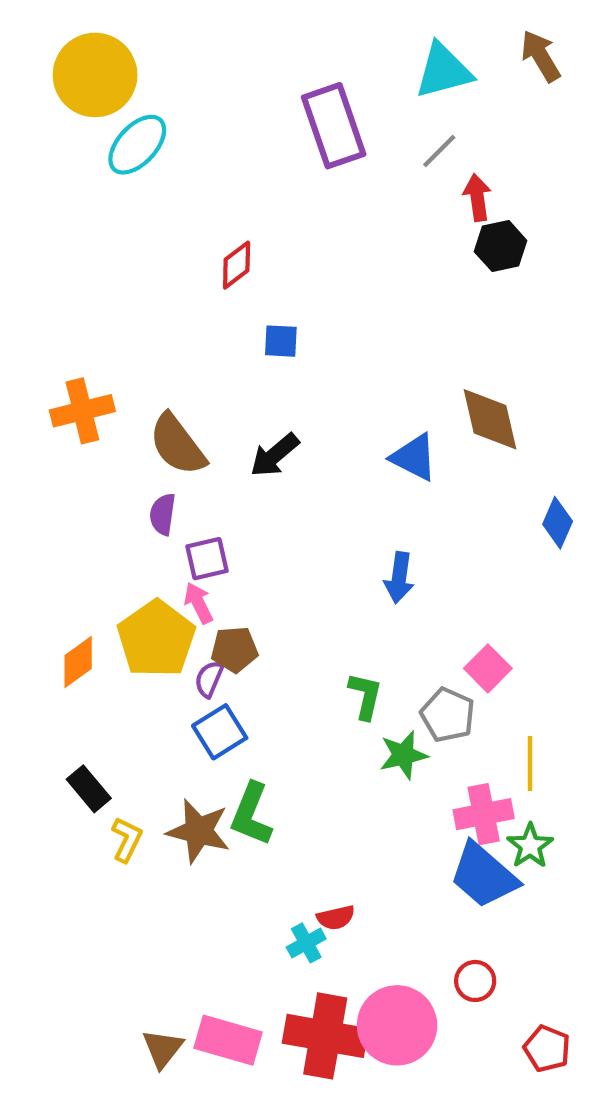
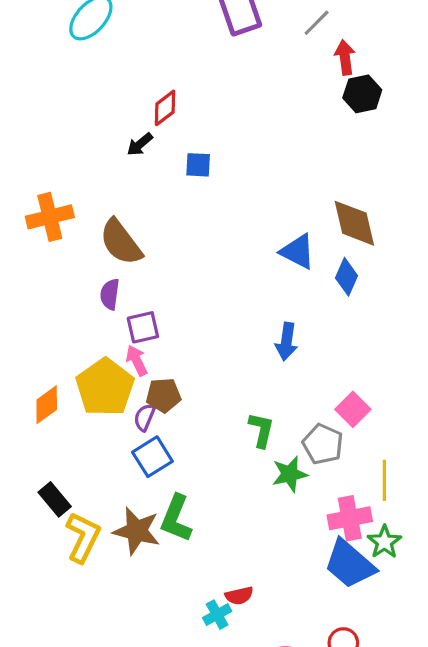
black arrow: (275, 455) -> (140, 144), moved, size x0.7
blue diamond: (558, 523) -> (347, 277), moved
yellow L-shape: (127, 839) -> (83, 537), size x1.5

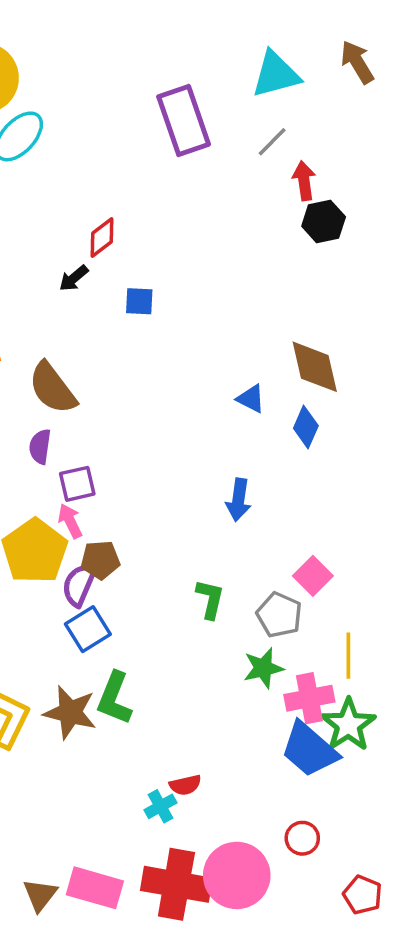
blue triangle: (298, 252) -> (251, 399), size x0.7
purple semicircle: (145, 417) -> (79, 585), size x1.4
green star: (290, 474) -> (263, 668), moved
green star: (384, 542) -> (348, 725), size x1.4

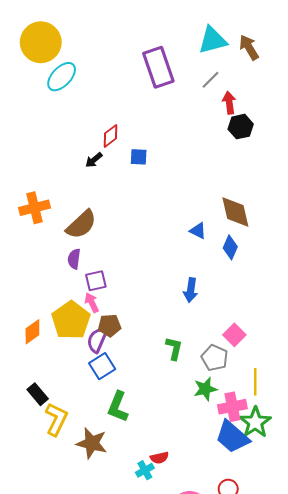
brown arrow: (357, 62) -> (249, 47), moved
blue square: (139, 301) -> (139, 157), moved
brown semicircle: (52, 388) -> (81, 224), turned -96
brown star: (70, 712) -> (92, 443), moved

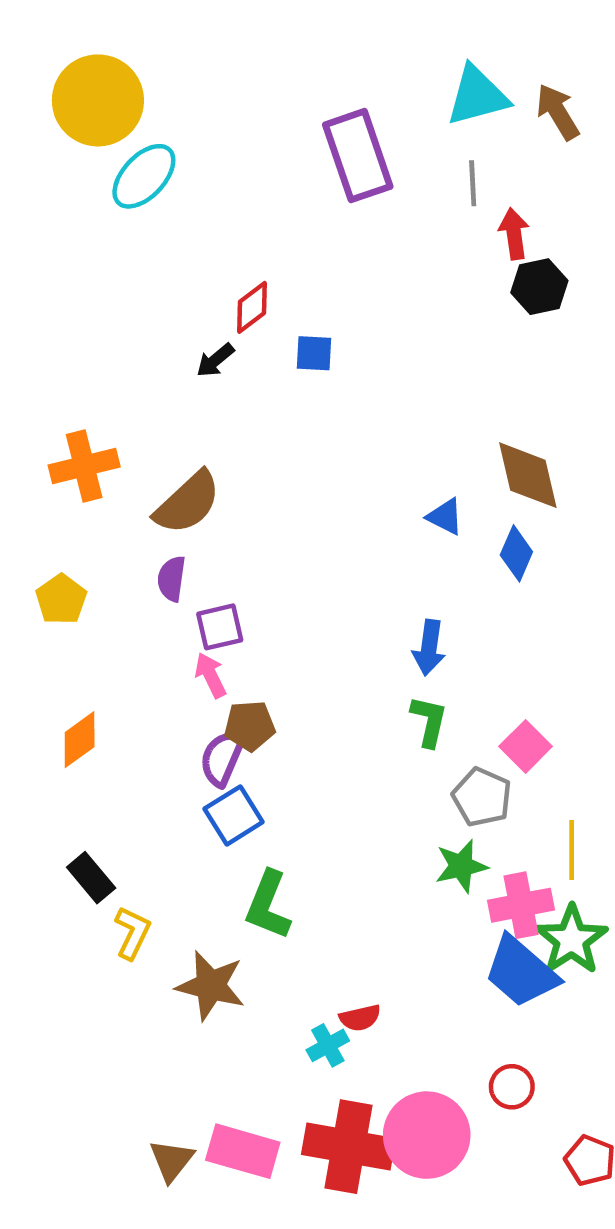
gray line: (210, 80) -> (473, 183), turned -48
yellow pentagon: (71, 320) -> (61, 599), moved, size x0.6
green L-shape: (174, 348) -> (429, 721), moved
yellow L-shape: (56, 419) -> (132, 933), size x0.7

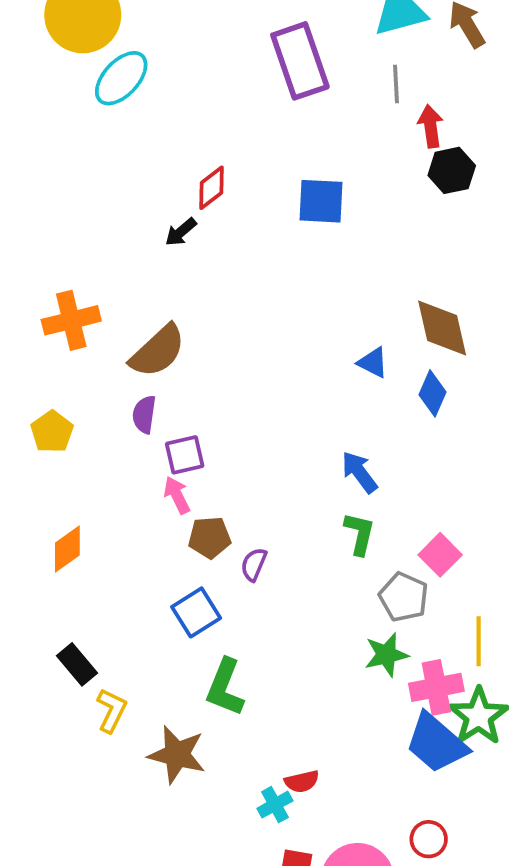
blue square: (314, 353) -> (321, 201), moved, size x1.5
blue arrow: (429, 648) -> (359, 472), turned 135
purple semicircle: (222, 758) -> (254, 564), moved, size x0.7

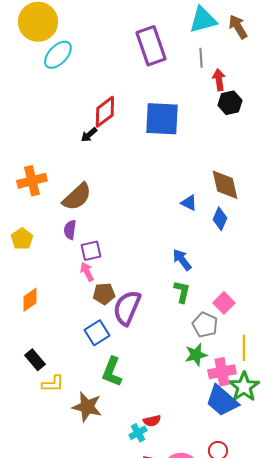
red diamond: (211, 188) -> (105, 112), size x1.4
blue square: (321, 201) -> (162, 119), size x1.4
purple semicircle: (254, 564) -> (127, 308), size x2.0
yellow L-shape: (112, 710) -> (53, 384), turned 65

